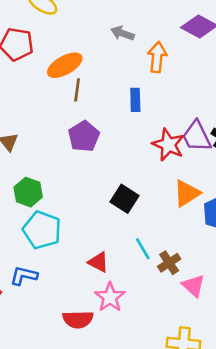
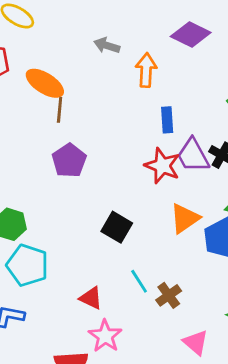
orange ellipse: (65, 65) -> (45, 83), turned 64
blue rectangle: (135, 100) -> (167, 120), moved
pink triangle: (193, 286) -> (196, 343), moved

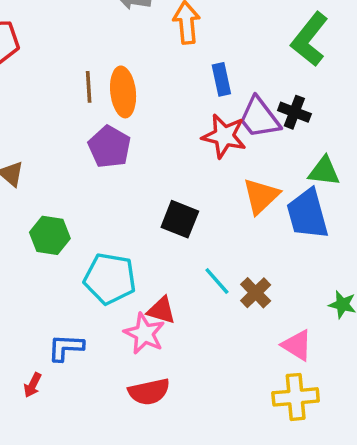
orange ellipse: (45, 83) -> (123, 92), moved, turned 60
cyan pentagon: (27, 265) -> (110, 279), moved
pink star: (105, 336) -> (144, 334), moved

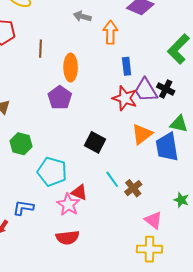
brown line: (89, 87) -> (40, 49), moved

